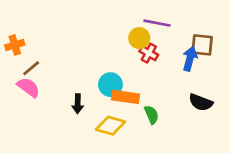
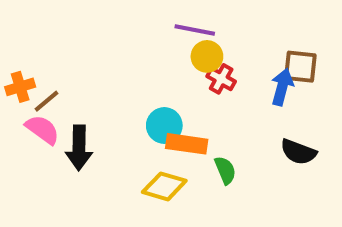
purple line: (157, 23) -> (195, 30), moved
orange cross: (15, 45) -> (20, 87), moved
black arrow: (78, 104) -> (79, 148), moved, size x1.5

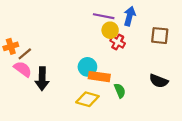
blue arrow: (282, 87) -> (130, 16), moved

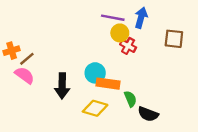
black arrow: (42, 79) -> (62, 86), moved
black semicircle: (159, 81) -> (148, 114), moved

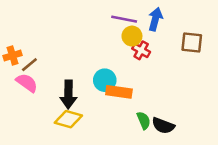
green semicircle: (130, 99) -> (144, 120), moved
yellow diamond: (95, 108) -> (68, 119), moved

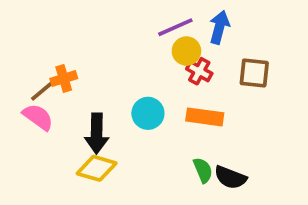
purple line: (124, 19) -> (175, 27), turned -35
brown square: (192, 43) -> (254, 73), moved
orange cross: (13, 56) -> (64, 79), moved
orange rectangle: (119, 92) -> (205, 117), moved

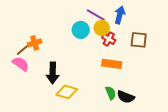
purple line: (175, 27) -> (96, 15), turned 54
cyan circle: (148, 113) -> (81, 30), moved
yellow diamond: (97, 168) -> (67, 92), moved

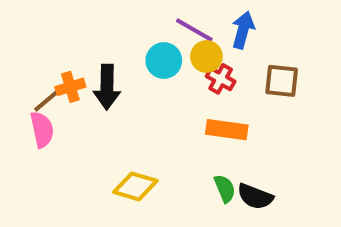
pink semicircle: (21, 64) -> (42, 130), turned 42
black arrow: (53, 73) -> (107, 87), moved

